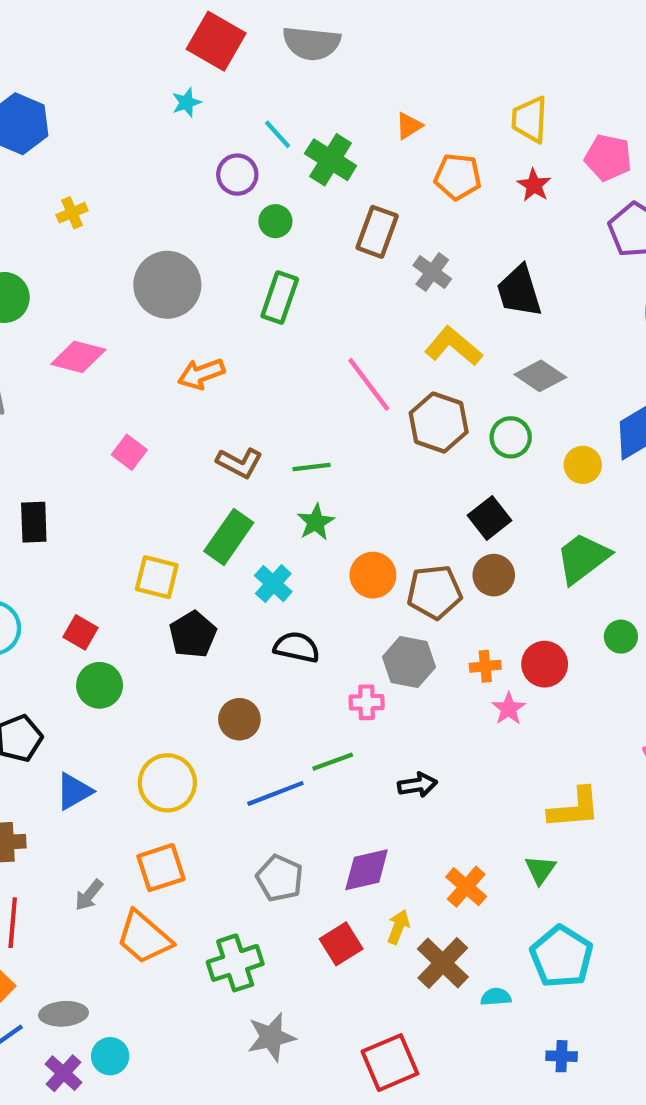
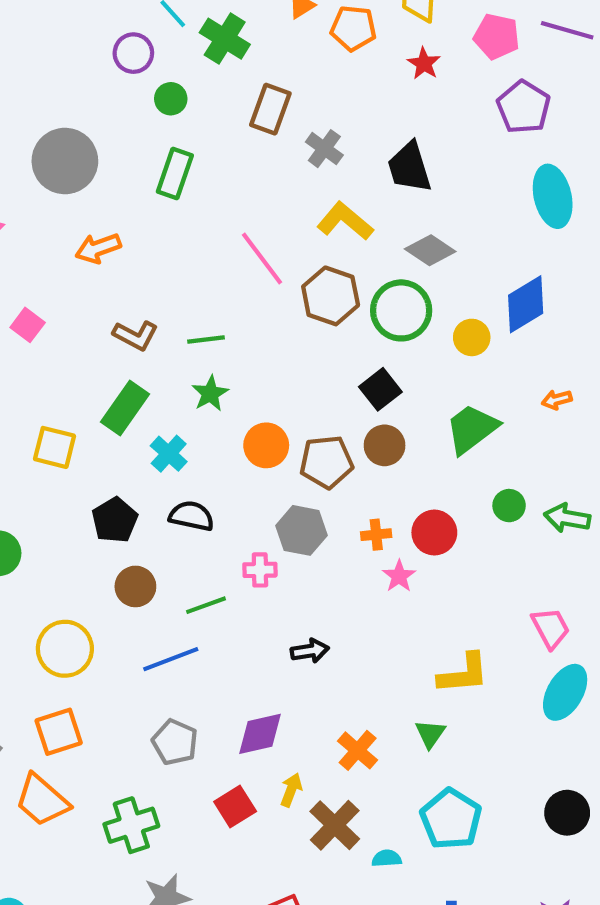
orange pentagon: (458, 177) -> (353, 28), moved
green circle: (511, 437) -> (401, 310), size x1.5
black pentagon: (193, 634) -> (115, 520), moved
green line: (333, 762) -> (206, 605), moved

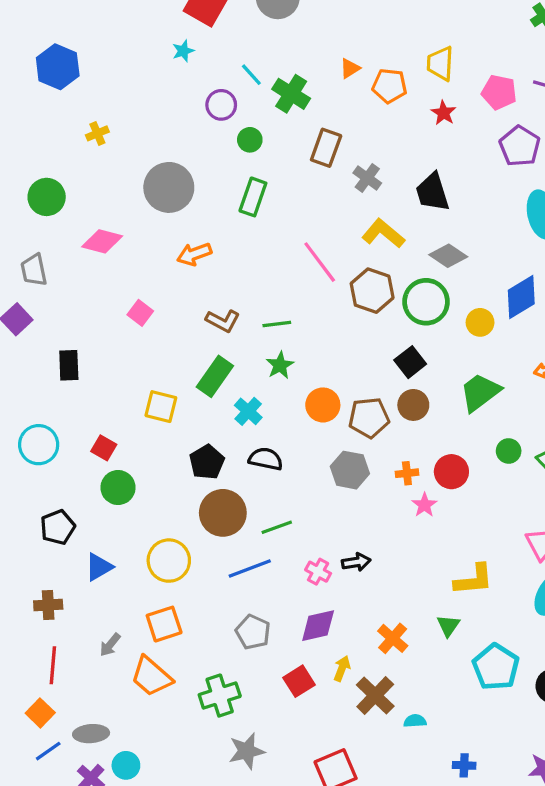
pink cross: (260, 570) -> (318, 572), moved, turned 30
brown circle: (135, 586) -> (223, 513), size x1.5
cyan pentagon: (451, 819) -> (496, 667), moved

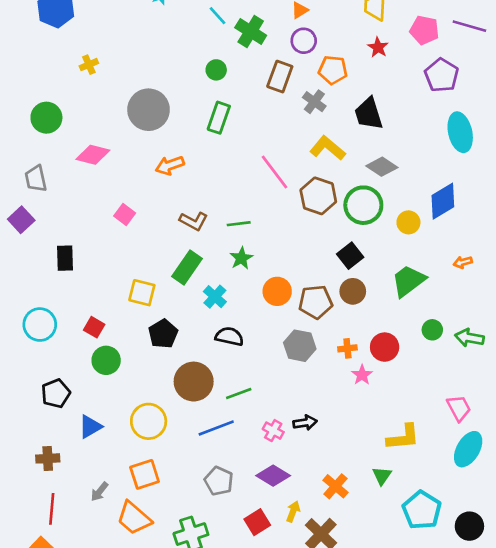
orange pentagon: (390, 86) -> (333, 70), moved
purple circle: (221, 105) -> (304, 41), moved
black pentagon: (207, 462) -> (163, 334), moved
purple diamond: (318, 626) -> (273, 476), turned 44

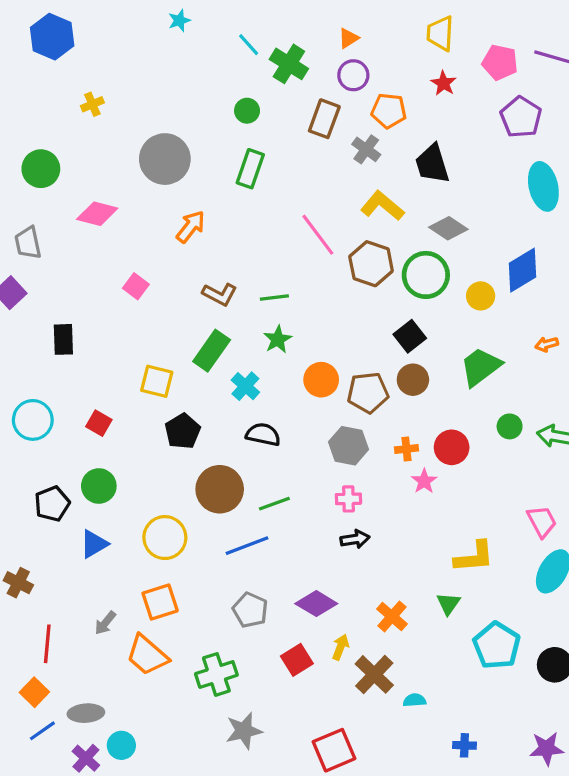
orange arrow: (170, 165) -> (191, 227), turned 148
green circle: (106, 360) -> (99, 486), moved
pink cross: (273, 431) -> (348, 499), moved, turned -30
brown cross: (48, 458) -> (18, 583), moved, turned 30

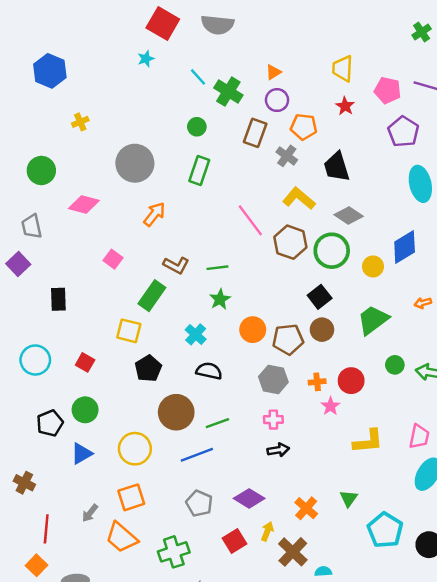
green rectangle: (212, 351) -> (152, 296), moved
pink trapezoid: (542, 521) -> (419, 437), turned 40
yellow L-shape: (474, 557) -> (368, 441), moved

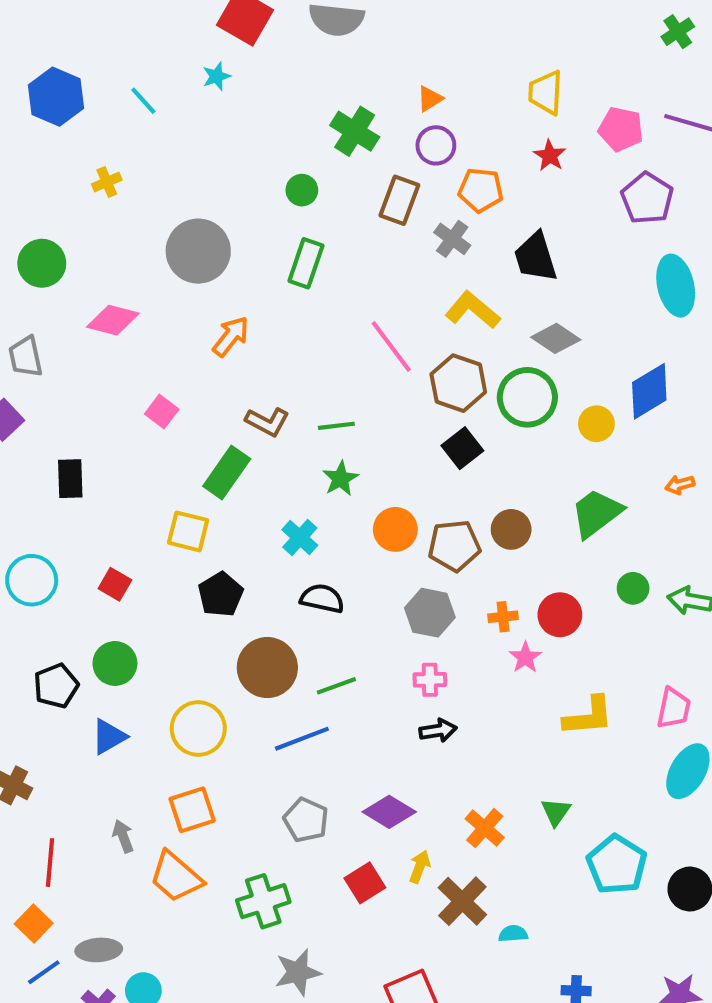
cyan line: (198, 77) -> (143, 101), moved
black square: (320, 297) -> (462, 448), moved
gray arrow: (90, 513) -> (123, 836), turned 120

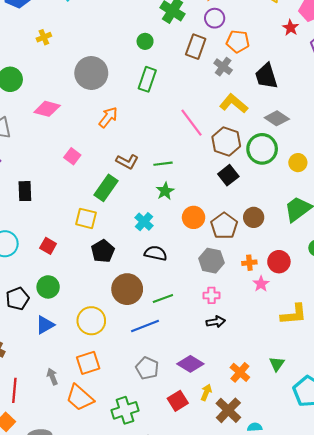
red star: (550, 156) -> (291, 28), moved
brown pentagon: (454, 546) -> (224, 226), turned -30

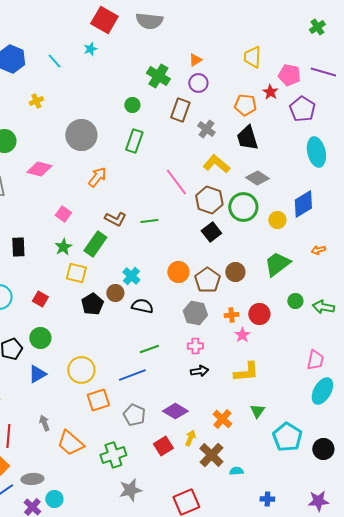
orange pentagon: (238, 41) -> (245, 105), moved
green star: (165, 191) -> (63, 247), moved
brown circle: (127, 289) -> (115, 293), moved, size x0.6
yellow L-shape: (294, 314) -> (246, 372), moved
orange square: (88, 363) -> (98, 400), moved

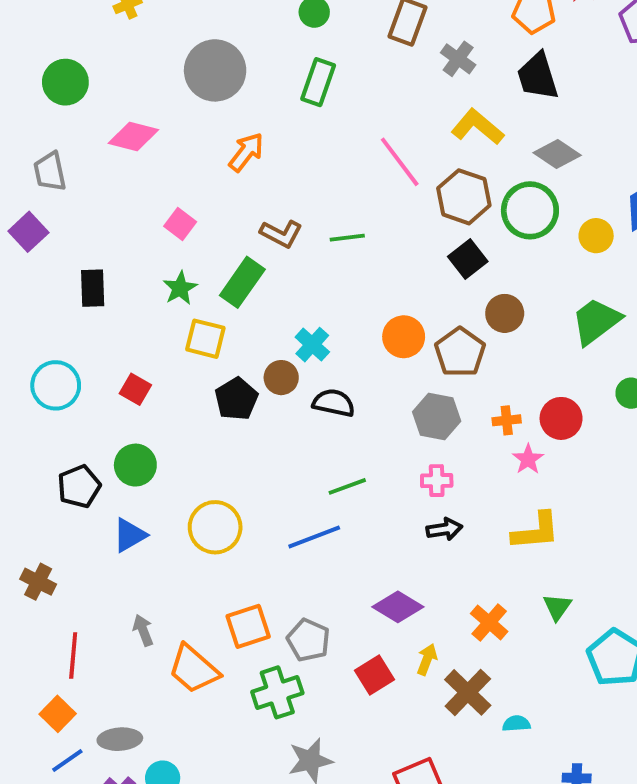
brown circle: (235, 272) -> (505, 313), moved
orange square: (98, 400) -> (248, 626), moved
gray pentagon: (134, 415) -> (308, 640), moved

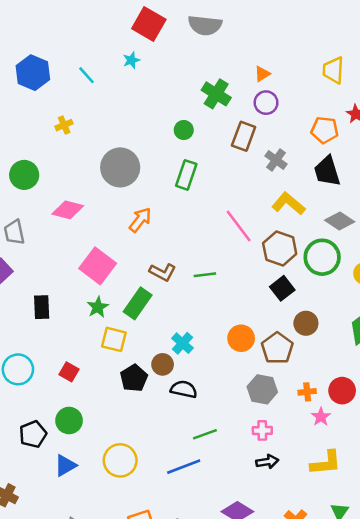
pink square: (180, 224) -> (98, 266), size x1.8
black semicircle: (334, 403) -> (184, 389), moved

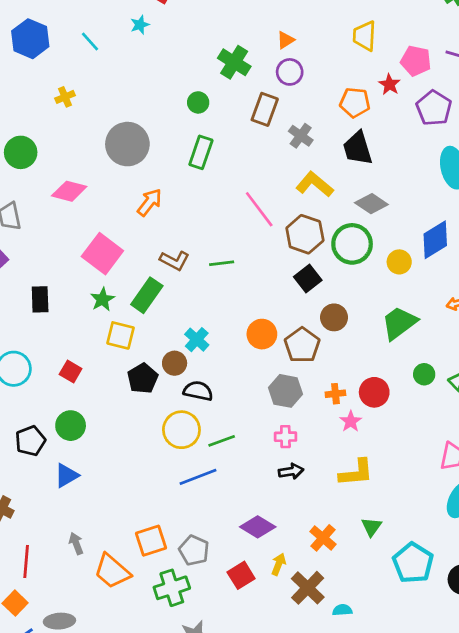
yellow circle: (120, 460) -> (181, 430), moved

